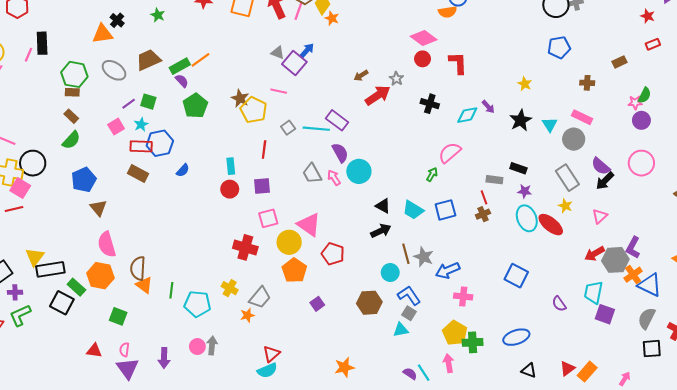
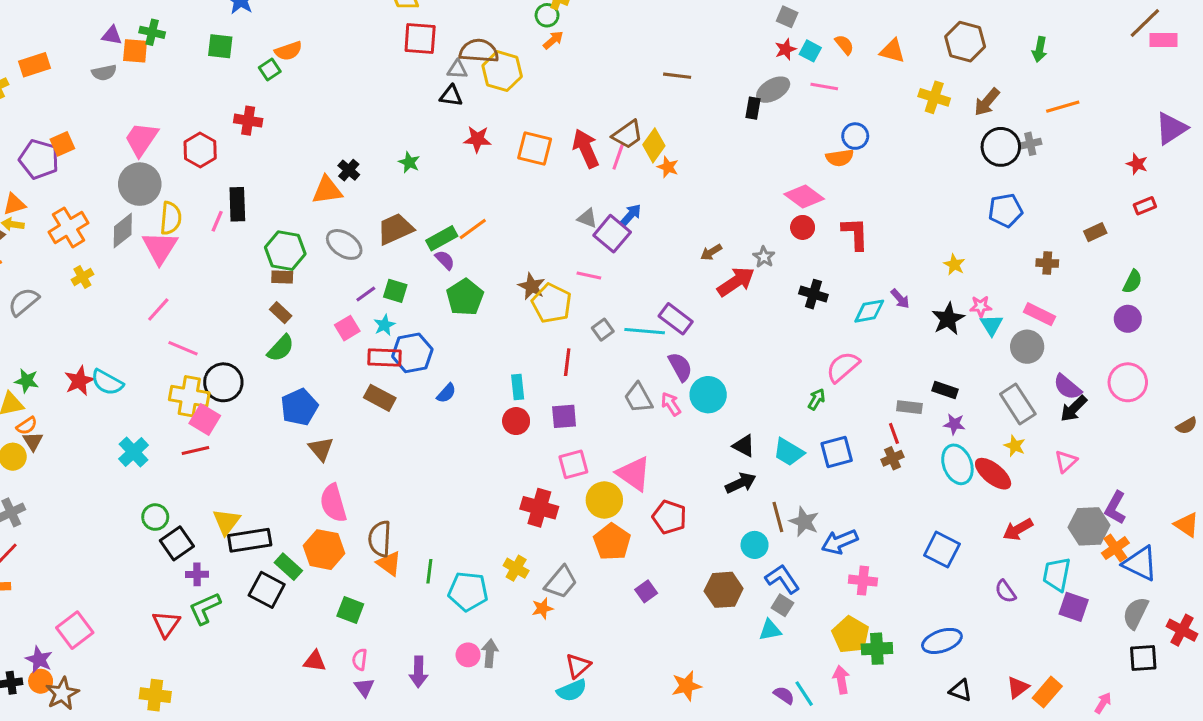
pink star: (635, 103) -> (981, 306), moved
red arrow: (594, 254) -> (1018, 529), moved
purple triangle: (128, 368) -> (364, 687), size x0.6

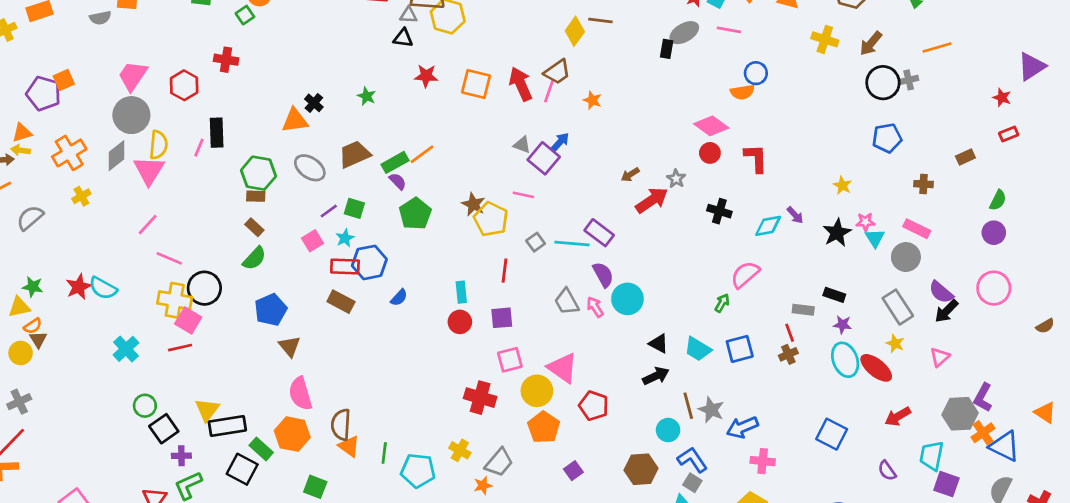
yellow diamond: (654, 145) -> (575, 31), moved

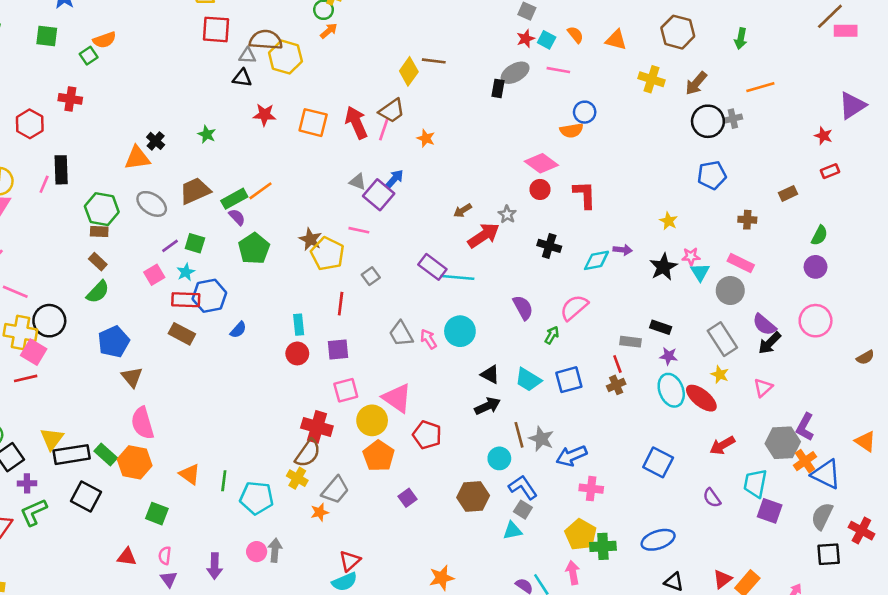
purple arrow: (795, 215) -> (623, 250), turned -42
cyan line: (572, 243) -> (457, 277), moved
purple semicircle: (603, 275) -> (523, 308), moved
brown semicircle: (341, 425) -> (308, 453), moved, turned -148
green rectangle: (261, 449) -> (106, 455), moved

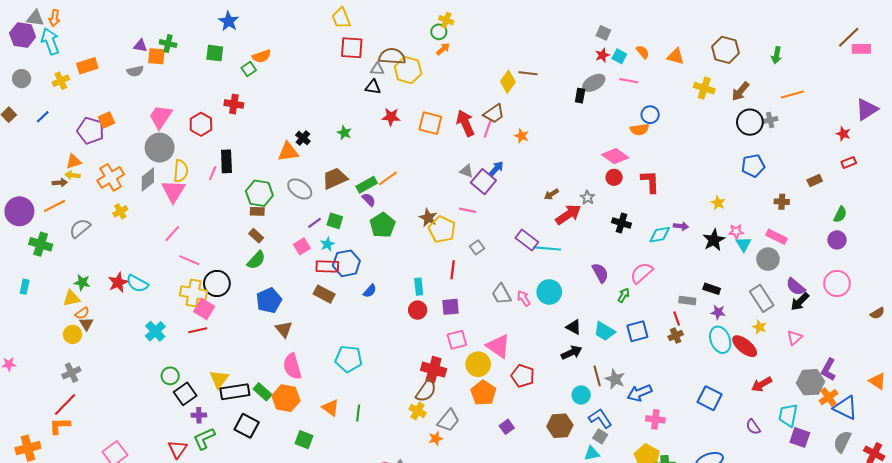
cyan pentagon: (257, 498) -> (349, 359), moved

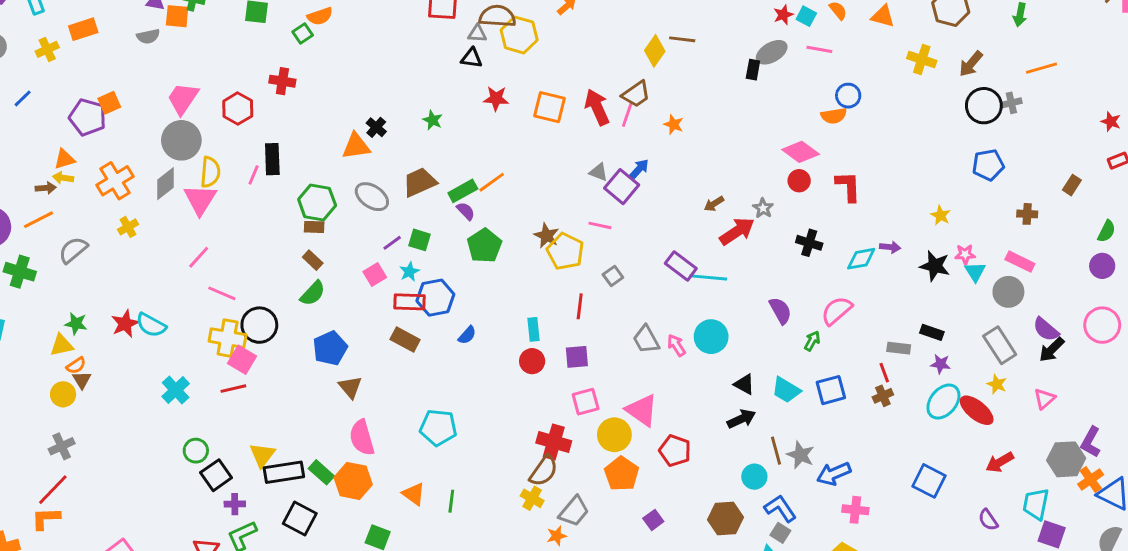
brown rectangle: (815, 181) -> (1072, 185), turned -32
black star: (714, 240) -> (935, 266), turned -30
cyan ellipse: (720, 340) -> (943, 402), turned 60

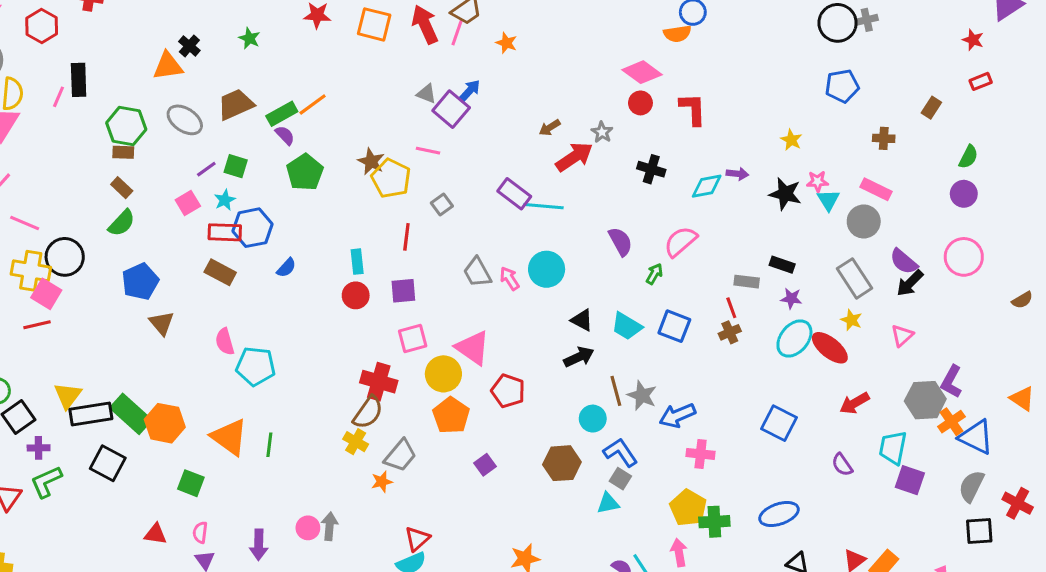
blue square: (831, 390) -> (674, 326), turned 36
pink semicircle: (362, 438) -> (225, 342), moved, size x0.7
green rectangle: (321, 472) -> (131, 414), size x1.5
orange triangle: (414, 494) -> (229, 437), size x1.5

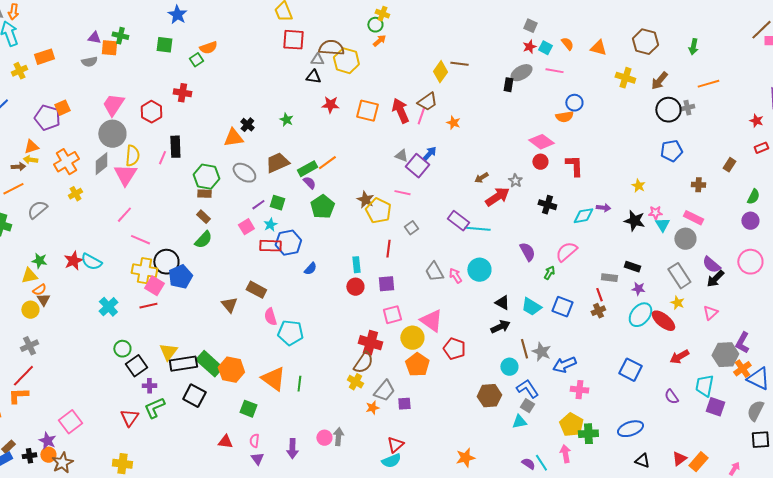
brown rectangle: (220, 272) -> (256, 290), moved
blue pentagon: (140, 282) -> (180, 277), moved
purple square: (485, 465) -> (404, 404), moved, turned 32

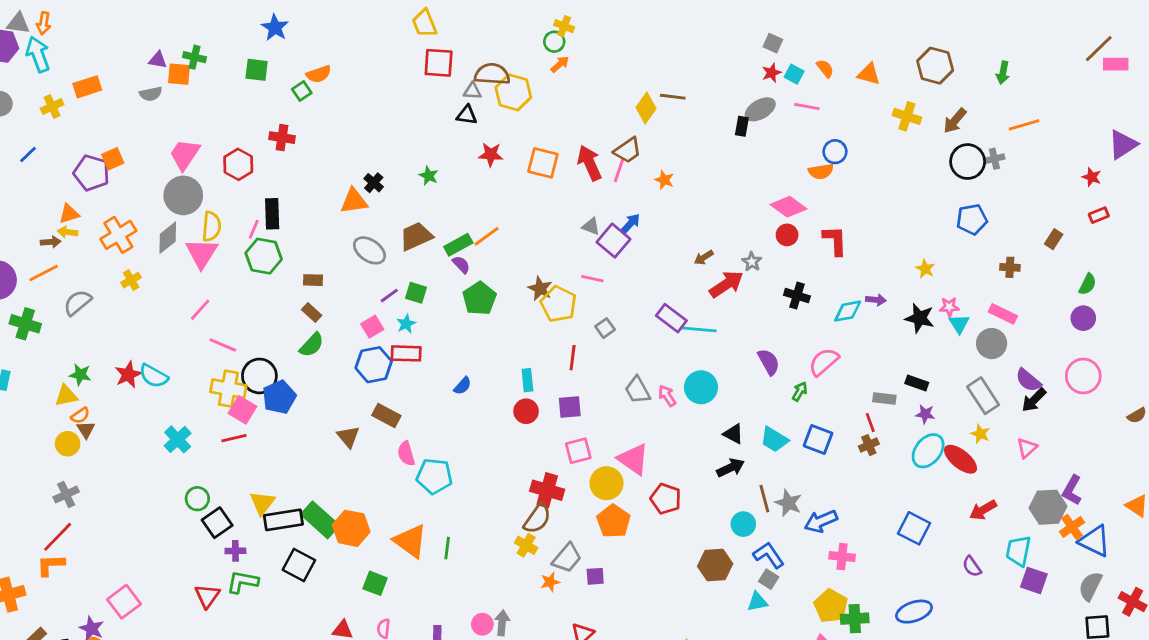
green hexagon: (206, 177) -> (264, 256), moved
blue hexagon: (288, 243) -> (374, 365), moved
green L-shape: (154, 408) -> (242, 582), turned 35

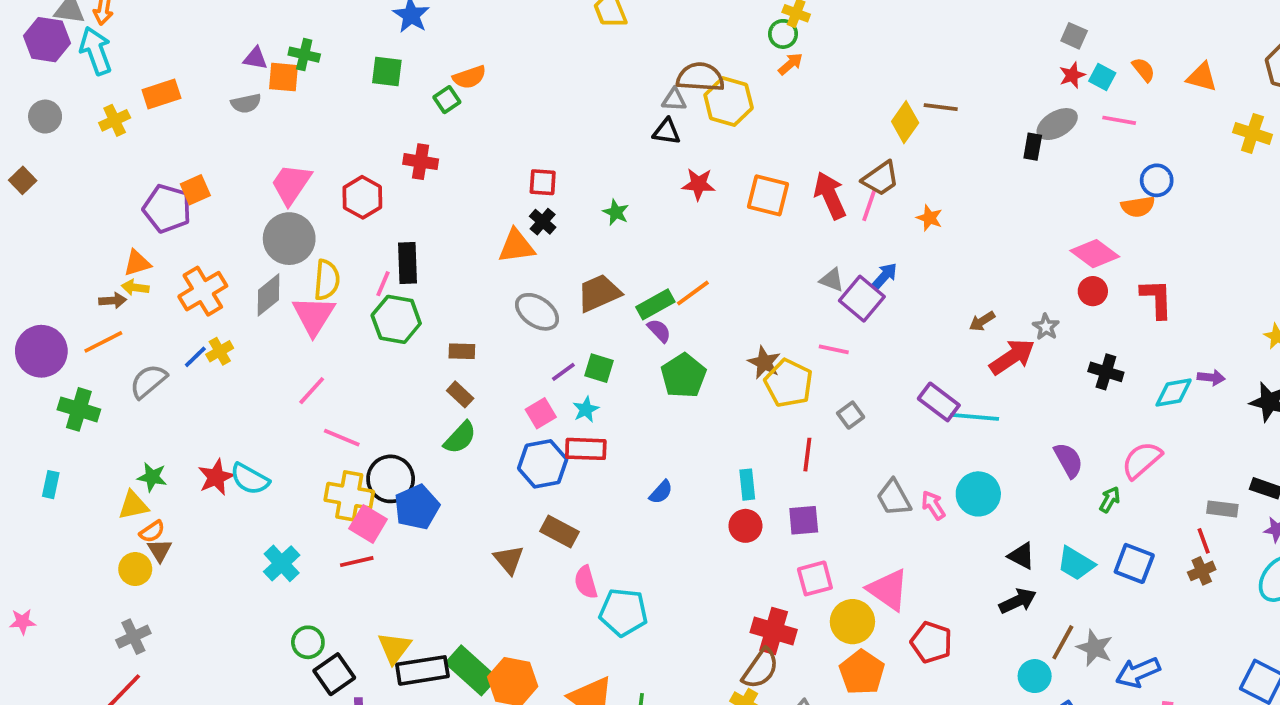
red square: (439, 63) -> (543, 182), moved, size x0.7
blue line: (28, 154) -> (195, 357), moved
brown line: (764, 499) -> (1063, 642), turned 44

